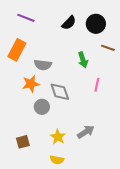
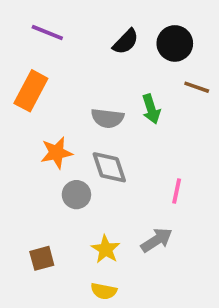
gray semicircle: (43, 65) -> (107, 118), moved
pink line: (97, 85) -> (177, 191), moved

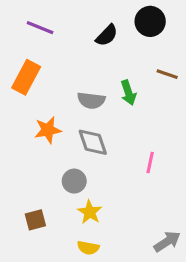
black circle: (175, 43) -> (150, 21), moved
gray circle: (76, 195) -> (74, 181), moved
gray arrow: (157, 240) -> (167, 242), moved

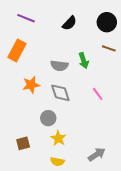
black circle: (150, 21) -> (107, 22), moved
pink line: (150, 162) -> (98, 94), moved, turned -48
gray arrow: (167, 242) -> (97, 154), moved

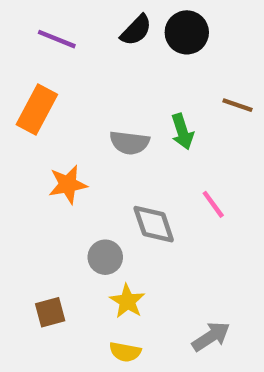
black circle: (107, 22) -> (187, 32), moved
black semicircle: (69, 23) -> (136, 30), moved
gray diamond: (60, 93) -> (154, 224), moved

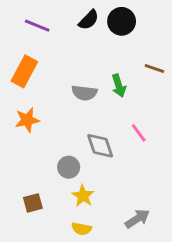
orange star: (68, 184) -> (27, 120), moved

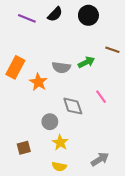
black semicircle: (89, 20) -> (55, 14), moved
orange rectangle: (24, 71) -> (15, 67), moved
green arrow: (119, 86) -> (86, 62), turned -98
orange star: (27, 120) -> (38, 82), moved, turned -30

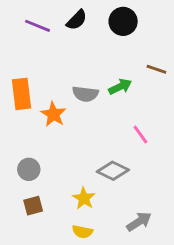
orange rectangle: (15, 67) -> (22, 94), turned -35
gray diamond: (73, 106) -> (113, 171), moved, turned -45
gray circle: (50, 122) -> (29, 169), moved

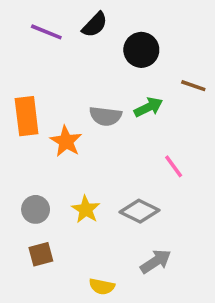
black circle: (123, 21) -> (141, 50), moved
yellow star: (84, 198) -> (86, 209), moved
gray arrow: (139, 222) -> (156, 261), moved

